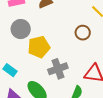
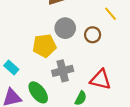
gray circle: (21, 29) -> (65, 28), moved

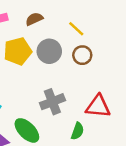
yellow line: (110, 14) -> (76, 29), moved
yellow pentagon: (44, 46) -> (18, 51), moved

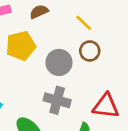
gray circle: (49, 51) -> (59, 62), moved
gray cross: (52, 102) -> (57, 100), turned 35

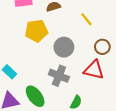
brown circle: (90, 51) -> (102, 47), moved
red triangle: (106, 106) -> (94, 70), moved

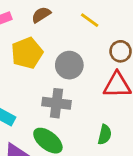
gray cross: (59, 76) -> (56, 103), moved

